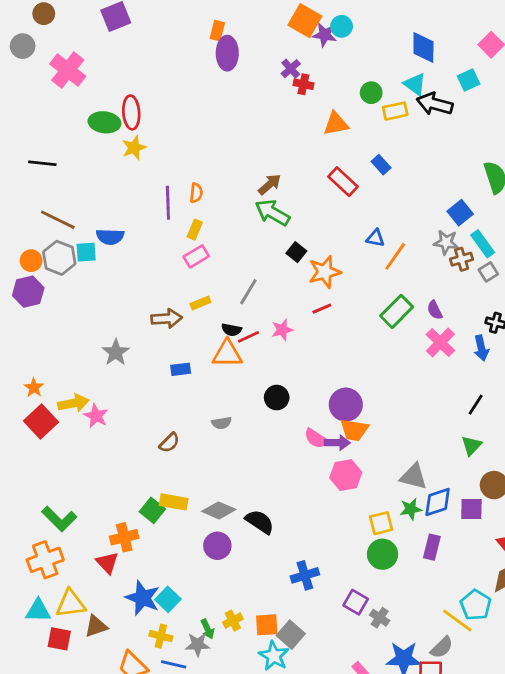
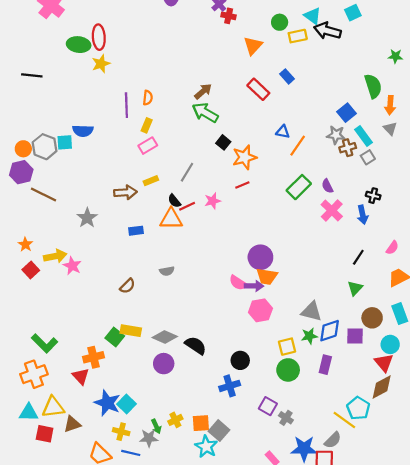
orange triangle: (336, 124) -> (253, 46), turned -36
brown line: (58, 220) -> (44, 195), moved
black semicircle: (231, 330) -> (174, 201), turned 40
black circle: (277, 398) -> (240, 360), moved
red square: (41, 422) -> (31, 270), size x0.7

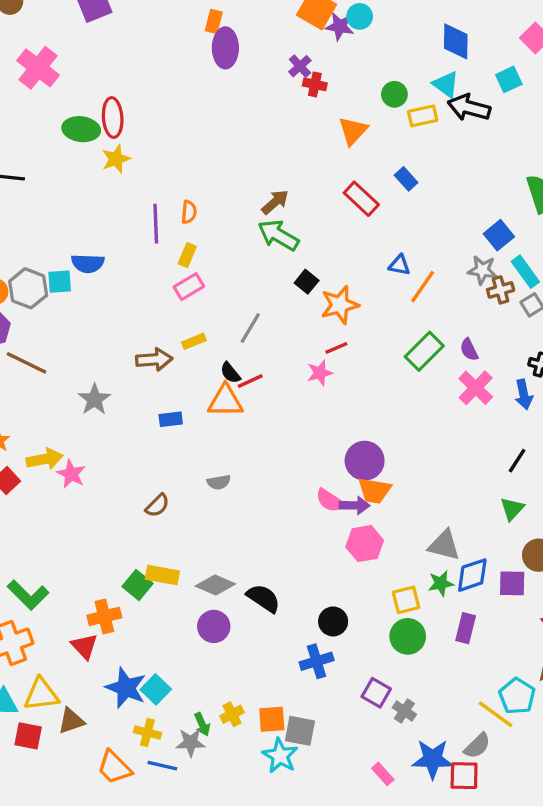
pink star: (213, 201) -> (320, 373), moved
gray square: (219, 431) -> (300, 731), turned -30

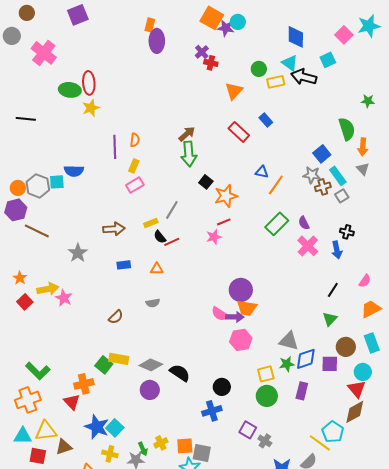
green arrow: (278, 235) -> (189, 154), turned -125
yellow rectangle: (194, 341) -> (151, 223), moved
orange triangle: (225, 401) -> (157, 269), moved, size x0.6

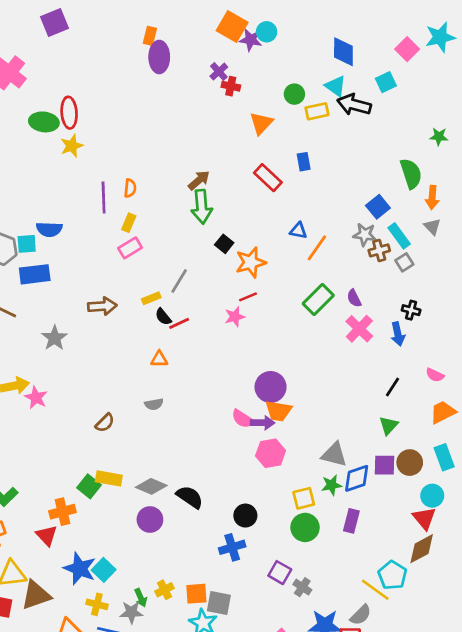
blue rectangle: (266, 120) -> (304, 162), turned 32
blue rectangle: (124, 265) -> (35, 274), moved, size x1.6
pink semicircle: (365, 281) -> (435, 375), turned 80
purple square: (330, 364) -> (385, 465), moved
brown triangle: (64, 447) -> (36, 595), size x1.4

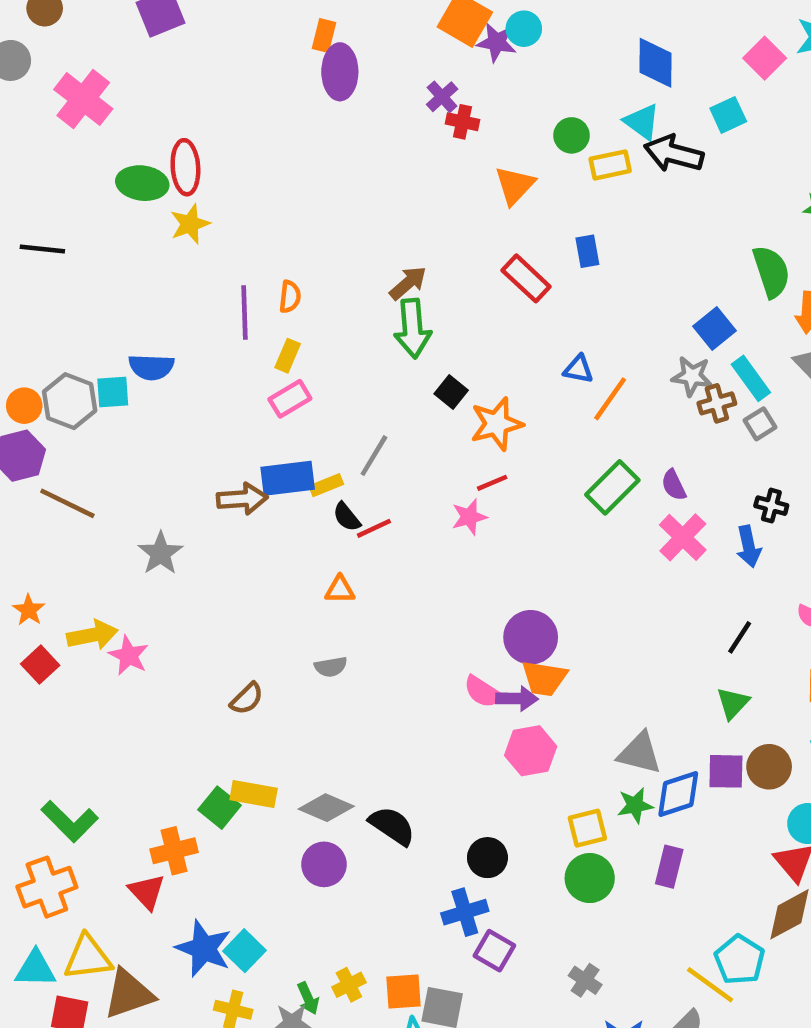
blue rectangle: (35, 274) -> (288, 478), moved
purple square: (280, 573) -> (494, 951), moved

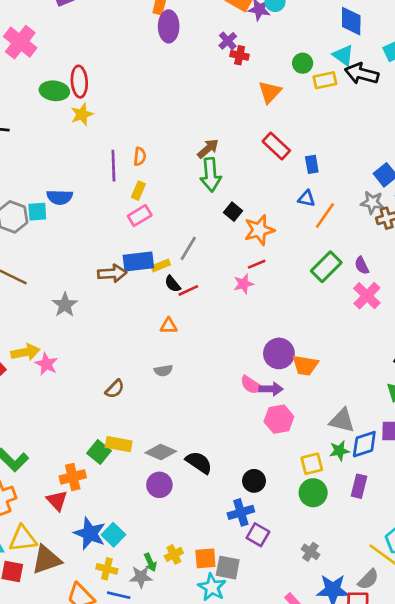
blue rectangle: (587, 251) -> (312, 164), moved
orange trapezoid: (544, 678) -> (305, 365), moved

